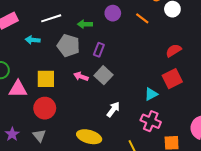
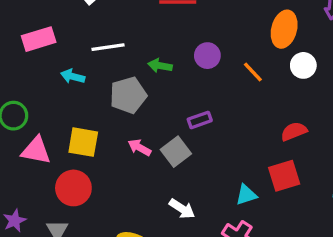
gray pentagon: (68, 46) -> (128, 95), turned 30
purple rectangle: (99, 50) -> (200, 120), moved, turned 40
white arrow: (113, 109) -> (182, 209), turned 77

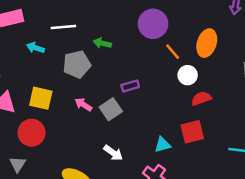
orange ellipse: (284, 29) -> (207, 43), moved
purple circle: (207, 56) -> (153, 24), moved, size x1.5
white circle: (303, 65) -> (188, 75), moved

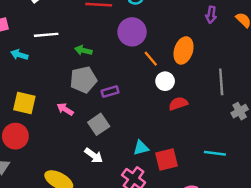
gray pentagon: (77, 64) -> (83, 80), moved
gray square: (111, 109) -> (99, 124), moved
red square: (192, 132) -> (166, 160), moved

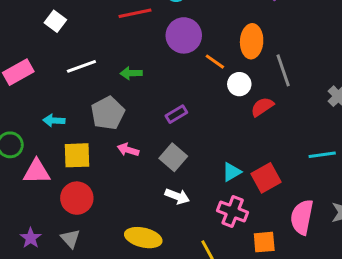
cyan arrow: (19, 55) -> (54, 120), moved
gray pentagon: (83, 80) -> (108, 113), moved
gray line: (221, 82) -> (283, 70), moved

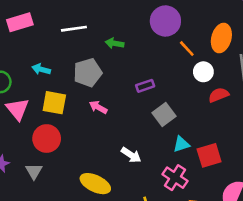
gray square: (173, 157) -> (164, 114), moved
pink triangle: (37, 172) -> (18, 109), turned 40

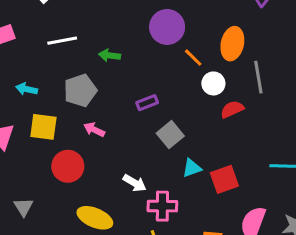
red circle: (47, 139) -> (68, 166), moved
pink cross: (175, 178) -> (162, 206), moved, turned -30

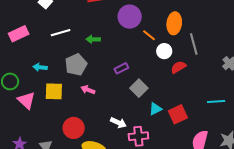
red circle: (68, 166) -> (74, 128), moved

